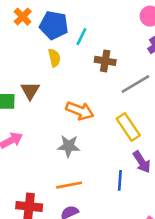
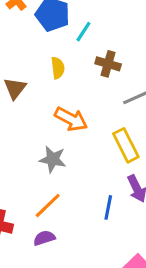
yellow semicircle: (54, 58) -> (58, 68), moved
orange line: (69, 185) -> (48, 206), turned -40

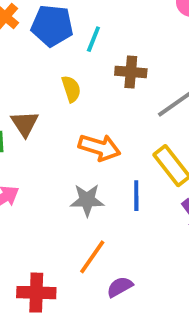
blue line: (108, 207) -> (136, 196), moved
purple semicircle: (44, 238) -> (120, 287), moved

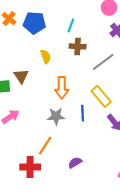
cyan line: (93, 39) -> (71, 26), moved
orange arrow: (99, 147) -> (62, 88), turned 75
orange line: (92, 257) -> (45, 146), moved

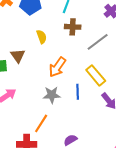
orange arrow: (62, 88) -> (57, 67), turned 35

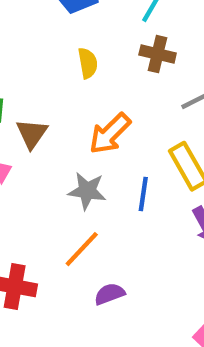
brown triangle: (18, 56) -> (32, 134), moved
orange line: (41, 123) -> (82, 249), moved

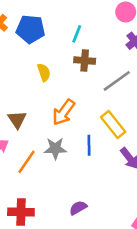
orange line: (82, 249) -> (26, 162), moved

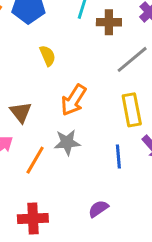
brown cross: (85, 61) -> (109, 22), moved
yellow rectangle: (113, 124) -> (132, 110), turned 32
blue line: (89, 145) -> (118, 156), moved

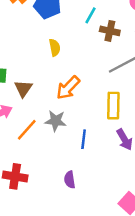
blue line: (118, 156) -> (84, 139), moved
purple semicircle: (98, 209) -> (70, 180), turned -77

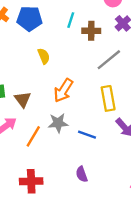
blue line: (84, 139) -> (87, 135), turned -66

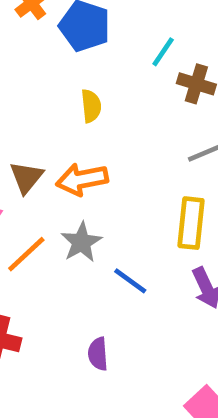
orange arrow: (63, 90) -> (82, 179), moved, turned 30
gray star: (58, 123) -> (81, 242), turned 30

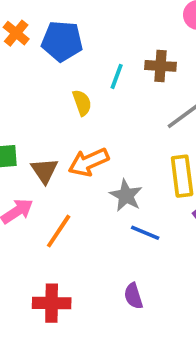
cyan line: (163, 52) -> (117, 76), moved
gray star: (81, 242) -> (126, 195), moved

